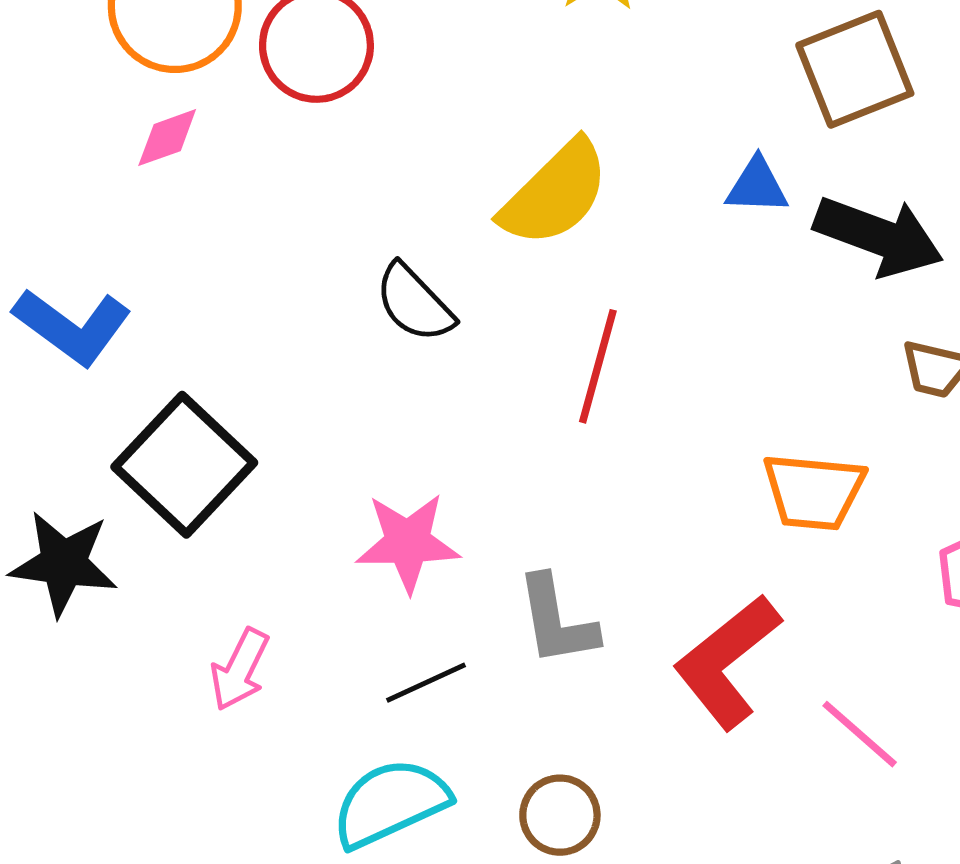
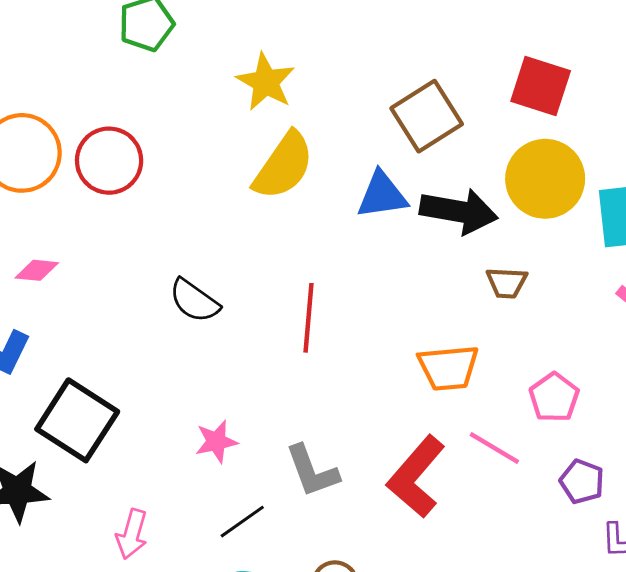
pink diamond: (167, 138) -> (37, 270), moved, turned 36
blue triangle: (757, 186) -> (382, 195), size x1.4
yellow semicircle: (555, 193) -> (284, 166), moved
pink star: (408, 542) -> (216, 442), size x0.7
pink line: (860, 734) -> (494, 448), moved

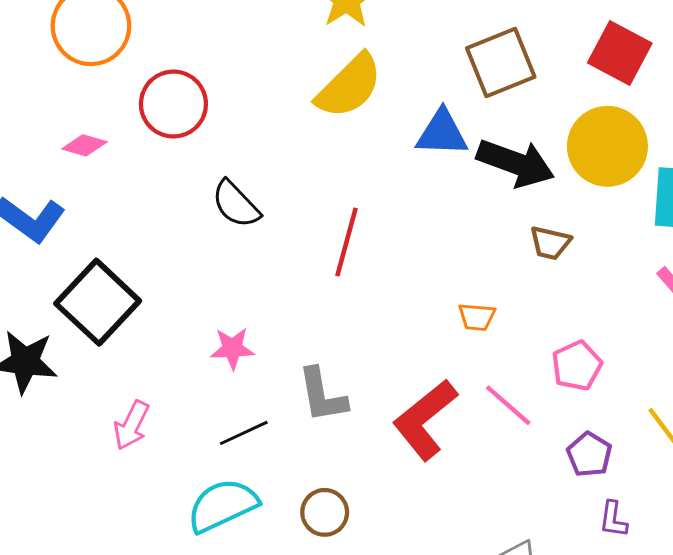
red circle: (109, 161) -> (173, 104), moved
orange trapezoid: (448, 368) -> (477, 317), size x0.6

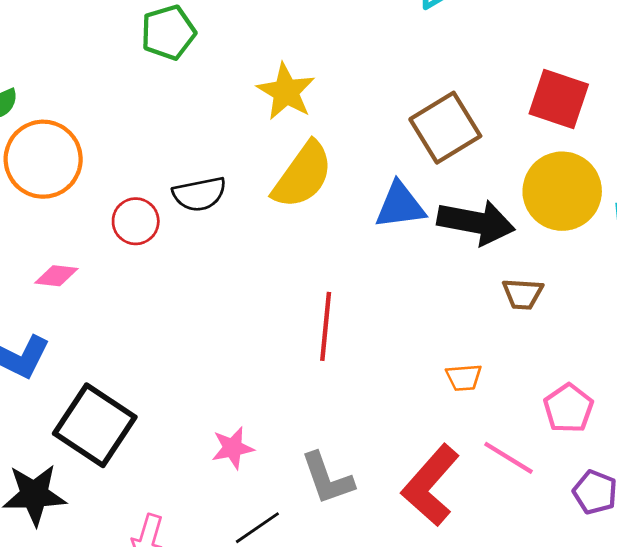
red circle: (173, 104) -> (136, 221), size x0.7
black semicircle: (236, 204) -> (199, 194), moved, turned -48

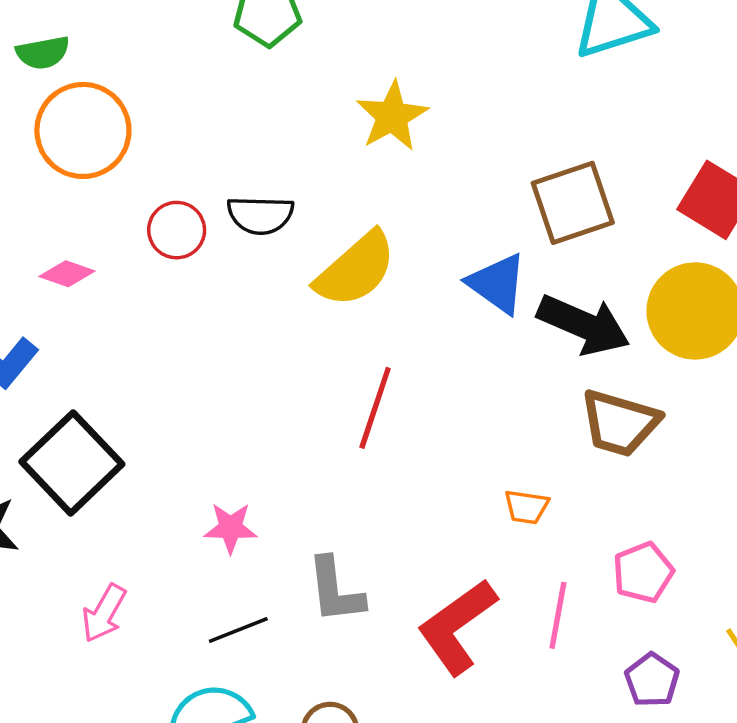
yellow semicircle: (303, 175) -> (356, 269), moved
blue triangle: (400, 205) -> (497, 284), turned 30
brown trapezoid: (523, 294) -> (620, 423), size x1.6
pink line: (509, 458) -> (558, 615), turned 56

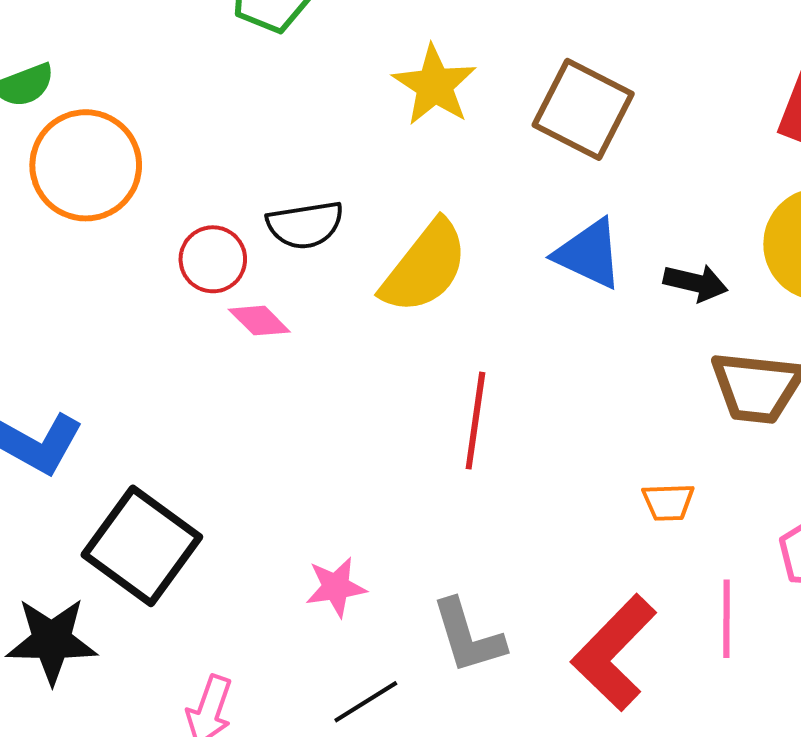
brown square: (573, 203) -> (583, 109), moved, turned -34
pink diamond: (67, 274) -> (259, 321), moved, turned 36
black arrow: (584, 325) -> (696, 283), size x0.6

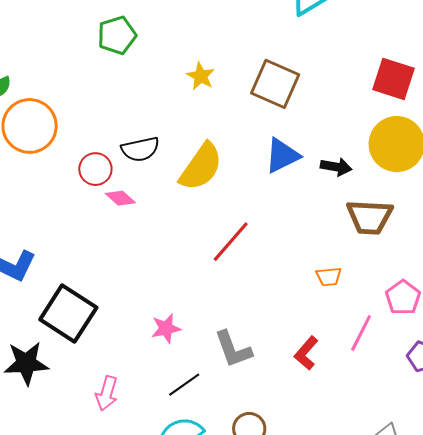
yellow star: (434, 85) -> (201, 76), size x0.7
blue triangle: (589, 254) -> (282, 156), turned -48
red line: (475, 421) -> (231, 242), turned 36
pink line: (726, 619) -> (361, 333), turned 30
red L-shape: (614, 653) -> (306, 353), size x0.6

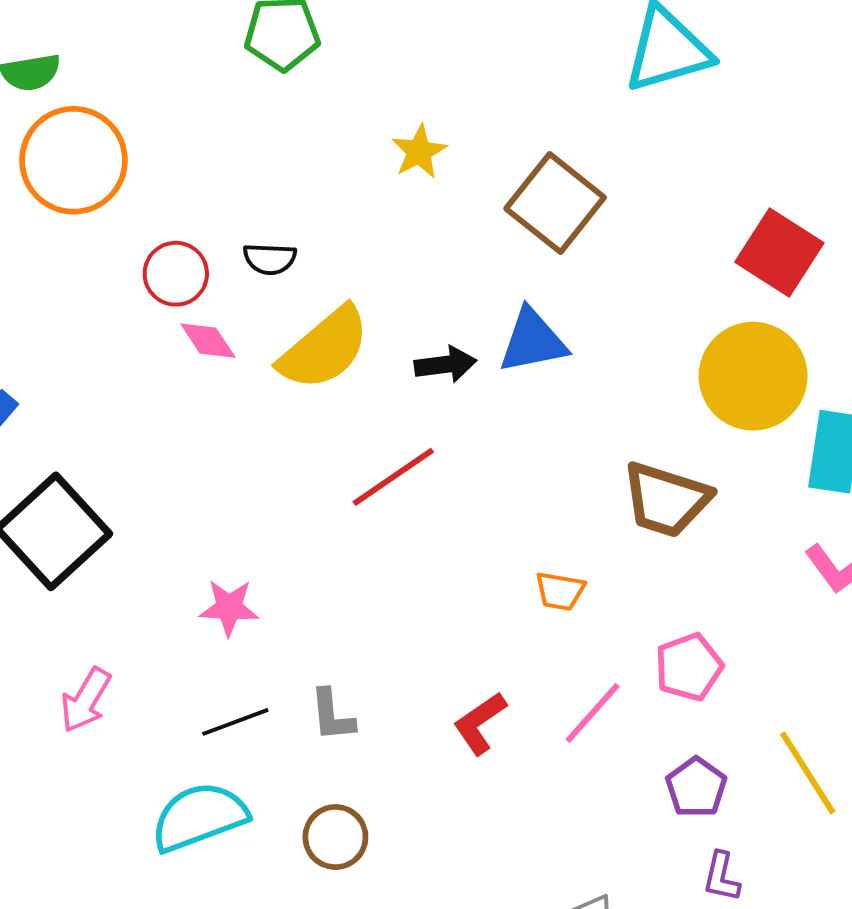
black semicircle: (140, 149) -> (270, 259), size x0.7
yellow semicircle: (201, 167) -> (324, 348), moved
black arrow: (336, 167) -> (445, 364), moved, turned -32
gray L-shape: (233, 349) -> (332, 715), moved, size x0.7

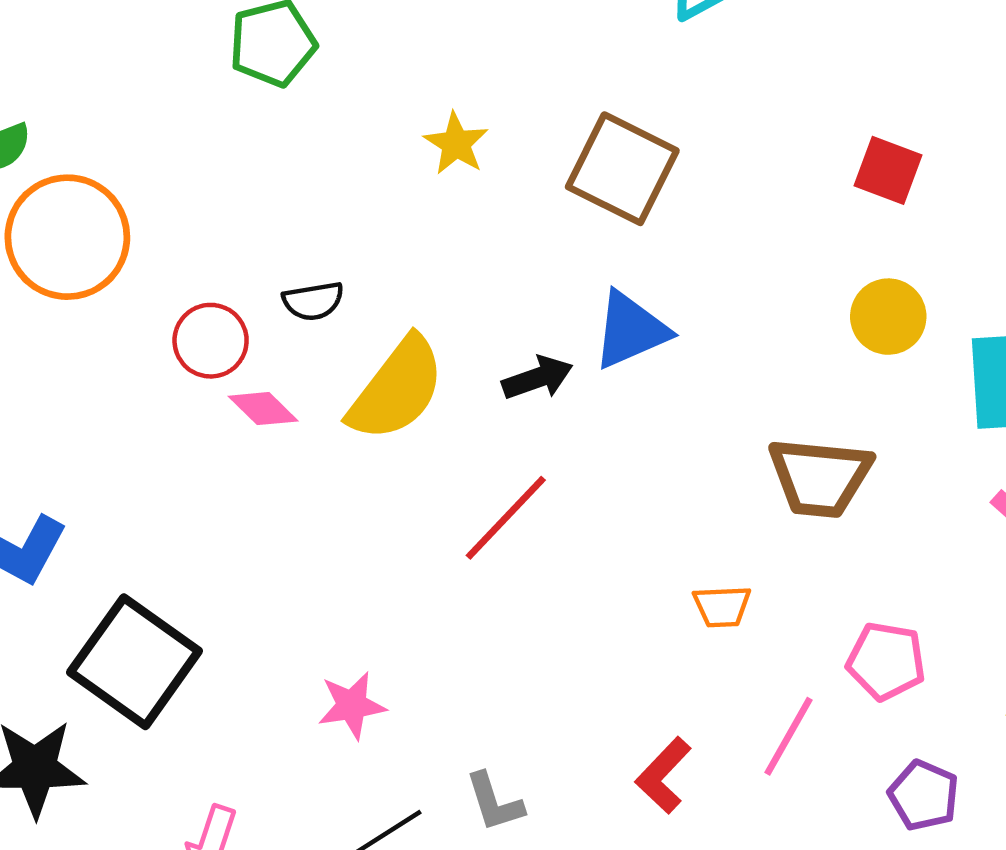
red square: (779, 252) -> (888, 170), size x0.7
yellow circle: (753, 376) -> (888, 317), size x0.6
pink pentagon: (689, 667) -> (886, 661), turned -30

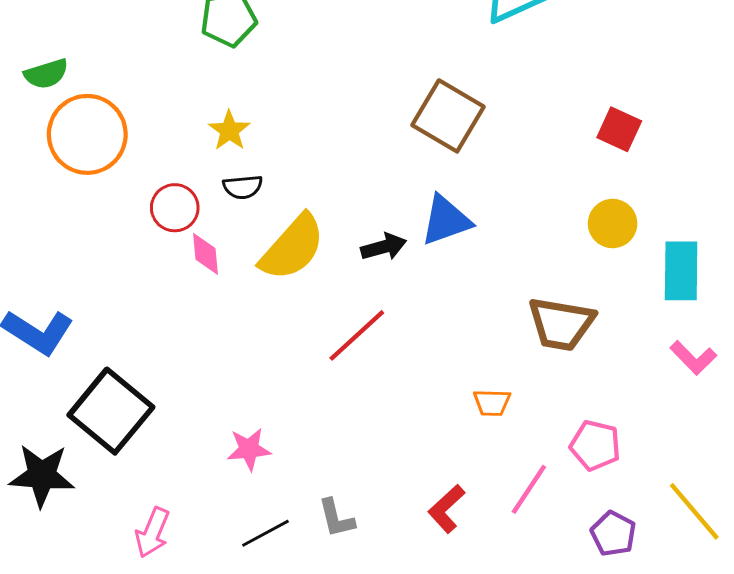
yellow star: (456, 144) -> (229, 131), moved
pink diamond: (263, 409) -> (205, 254), turned 36

